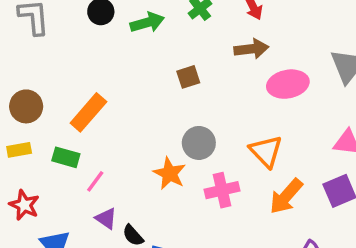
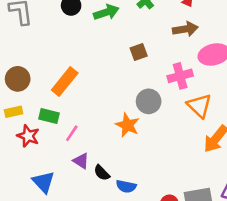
pink cross: (222, 190) -> (180, 76), moved
red star: (24, 205) -> (28, 136), moved

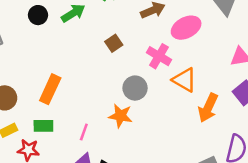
pink cross: (180, 76) -> (159, 56), turned -30
pink line: (72, 133) -> (84, 132), moved

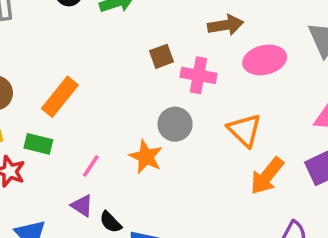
pink cross: (159, 56) -> (198, 75), moved, turned -35

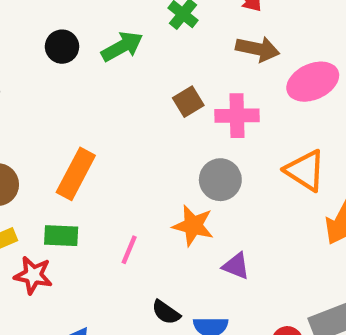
brown arrow: (226, 25) -> (258, 49), turned 32
purple triangle: (82, 206) -> (236, 266), moved

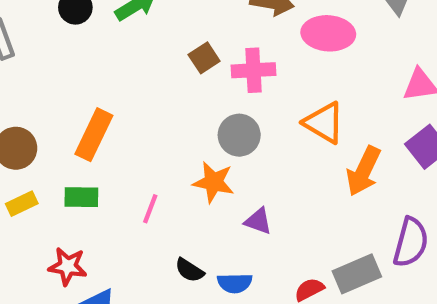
pink ellipse: (313, 82) -> (328, 33), turned 30
red star: (33, 275) -> (68, 266), moved

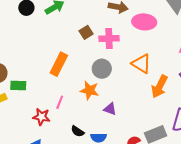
orange rectangle: (94, 135) -> (59, 64), moved
green rectangle: (81, 197) -> (18, 85), moved
red star: (68, 266) -> (41, 117), moved

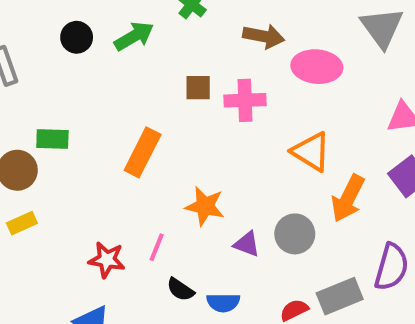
brown square: (86, 32) -> (198, 88), turned 32
gray circle: (102, 69) -> (295, 234), moved
green rectangle: (18, 85) -> (52, 139), moved
pink line: (60, 102) -> (157, 247), moved

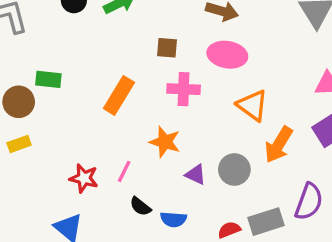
pink ellipse: (317, 67) -> (227, 55), moved
pink cross: (245, 100) -> (184, 89), moved

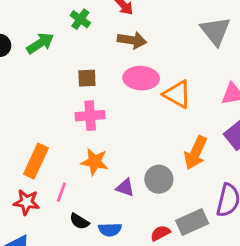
pink cross: (184, 89) -> (90, 116), moved
orange rectangle: (119, 95) -> (36, 161), moved
orange triangle: (252, 105) -> (177, 94), moved

